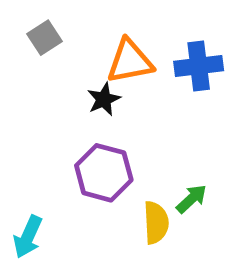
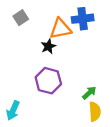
blue cross: (199, 66) -> (83, 19), moved
yellow semicircle: (156, 223) -> (95, 112), moved

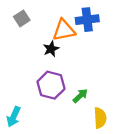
green arrow: (89, 93) -> (80, 96), moved

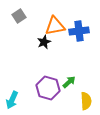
blue cross: (87, 20) -> (79, 31), moved
purple hexagon: (51, 85) -> (48, 88), moved

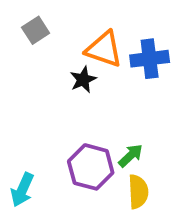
orange triangle: (55, 26) -> (104, 49), turned 30
yellow semicircle: (86, 101) -> (138, 192), moved

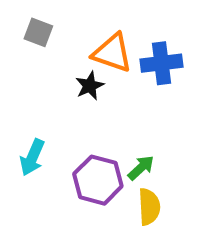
gray square: (36, 30) -> (38, 32), turned -36
cyan arrow: (22, 190) -> (32, 157), moved

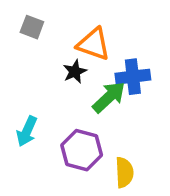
blue cross: (161, 63) -> (133, 77), moved
green arrow: (141, 168) -> (109, 97), moved, size x1.5

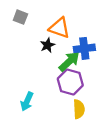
cyan arrow: (27, 131) -> (27, 102), moved
purple hexagon: (82, 150) -> (70, 82), moved

